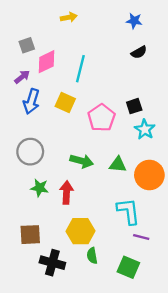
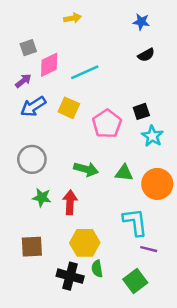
cyan line: (80, 69) -> (85, 72), turned 52
blue arrow: (31, 101) -> (33, 107), turned 40
black cross: (52, 263) -> (70, 276), moved
green square: (128, 267) -> (135, 281), turned 30

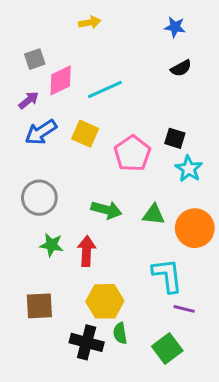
black square: (141, 111) -> (175, 138), turned 35

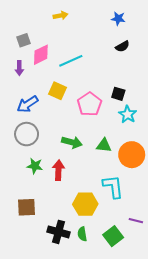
purple arrow: (29, 100) -> (19, 68), turned 128
blue arrow: (41, 132) -> (28, 104), moved
yellow hexagon: (105, 301) -> (85, 204), moved
purple line: (184, 309) -> (136, 221), moved
green semicircle: (120, 333) -> (82, 234), moved

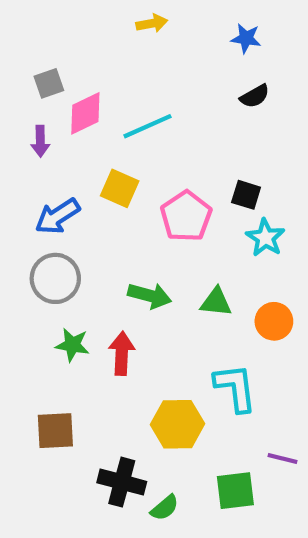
yellow arrow: (61, 15) -> (152, 23), moved
orange circle: (132, 155) -> (274, 321), size x0.7
green semicircle: (82, 234) -> (165, 508), moved, turned -120
green square: (113, 236) -> (235, 491), turned 30

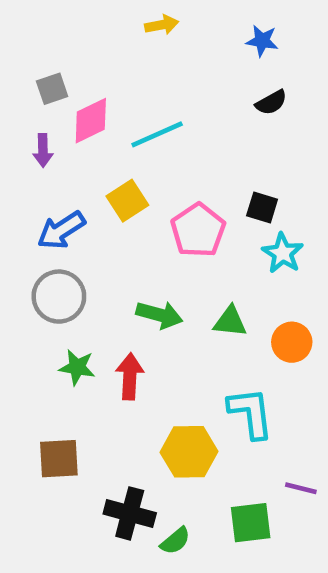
yellow square: (120, 188) -> (127, 201), turned 33

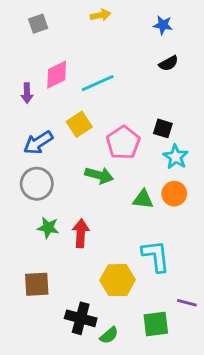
gray square: (52, 89) -> (38, 24), moved
green arrow: (159, 315) -> (99, 175), moved
orange circle: (292, 342) -> (174, 194), moved

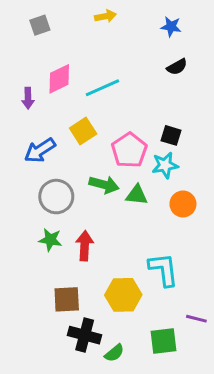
cyan star: (176, 157) -> (165, 165), moved, turned 30
gray circle: (37, 184) -> (56, 197), moved
green triangle: (143, 199) -> (137, 195), moved
brown square: (37, 284) -> (67, 299), moved

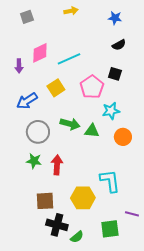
black square: (171, 135) -> (115, 74), moved
pink pentagon: (129, 150) -> (92, 87), moved

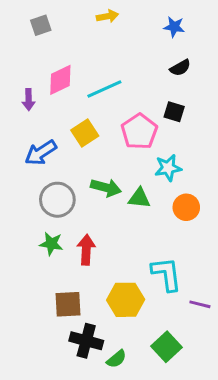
purple line: (132, 214) -> (200, 304), moved
green square: (110, 229) -> (167, 347), turned -36

